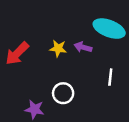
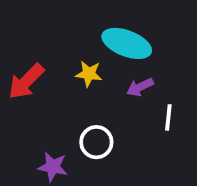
cyan ellipse: (109, 29) -> (127, 43), moved
purple arrow: (83, 47) -> (140, 87), moved, turned -42

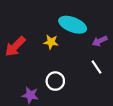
purple arrow: (140, 87) -> (100, 41), moved
white line: (168, 117) -> (96, 67), turned -40

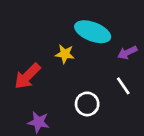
red arrow: (15, 46) -> (27, 76), moved
white circle: (55, 81) -> (87, 104), moved

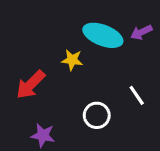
purple arrow: (127, 53) -> (141, 32), moved

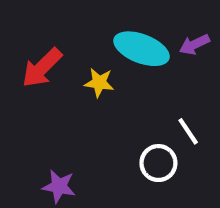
red arrow: (31, 85) -> (42, 68), moved
white circle: (97, 115) -> (158, 163), moved

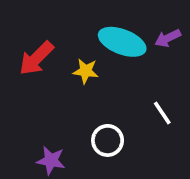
white circle: (158, 163) -> (108, 140), moved

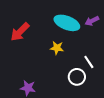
yellow star: (86, 71) -> (57, 48), moved
white circle: (108, 140) -> (77, 77), moved

